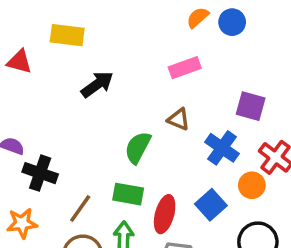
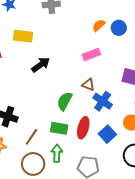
blue cross: (222, 148) -> (103, 101), moved
red ellipse: (165, 214) -> (83, 128), moved

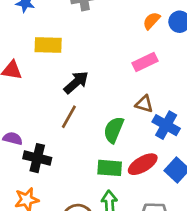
red ellipse: (83, 128) -> (143, 164), turned 50
brown line: (31, 137) -> (69, 117), moved

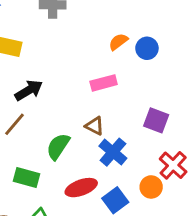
green rectangle: (110, 168) -> (27, 178), moved

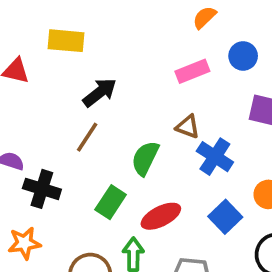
blue circle: (147, 48) -> (243, 56), moved
green rectangle: (27, 178) -> (111, 202), turned -65
red ellipse: (81, 188) -> (161, 216), moved

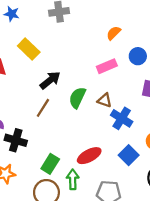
yellow rectangle: (66, 41) -> (29, 49), turned 40
green semicircle: (145, 158) -> (77, 98), moved
green rectangle: (111, 202) -> (50, 164), moved

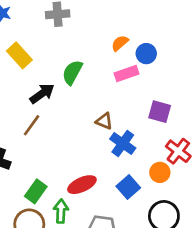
blue circle: (138, 56) -> (146, 54), moved
pink rectangle: (107, 66) -> (126, 73), moved
green semicircle: (77, 98) -> (72, 72), moved

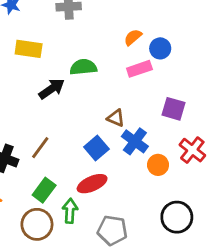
yellow rectangle: (19, 55) -> (29, 49), turned -40
green semicircle: (72, 72) -> (83, 67), turned 55
brown line: (32, 125) -> (40, 148), moved
orange circle: (160, 172) -> (158, 165), moved
blue square: (128, 187) -> (96, 148), moved

